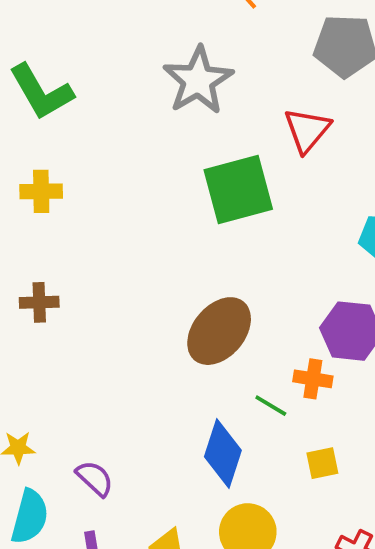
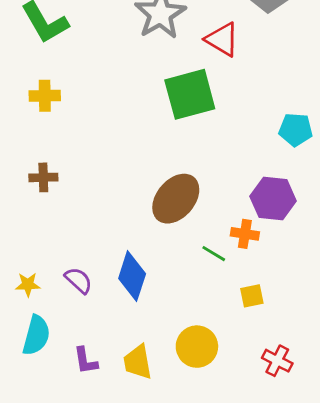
red triangle: (307, 130) -> (222, 39), moved, turned -39
blue diamond: (223, 454) -> (132, 276), moved
purple semicircle: (95, 478) -> (79, 280), moved

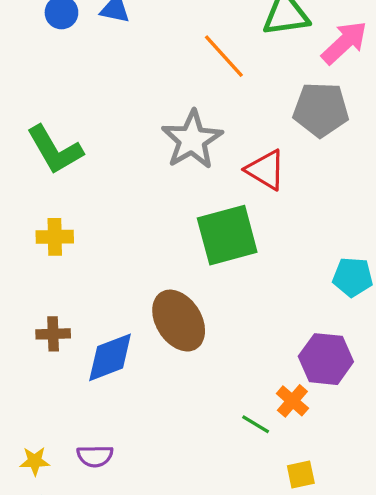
brown ellipse: (176, 199) -> (179, 321), moved, turned -72
orange cross: (245, 234) -> (292, 401), turned 32
blue diamond: (132, 276) -> (110, 357), moved, turned 51
purple semicircle: (79, 280) -> (95, 456), turned 136

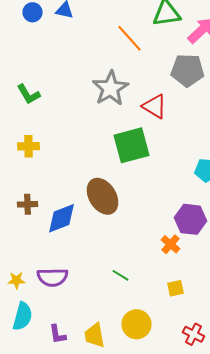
green L-shape: (55, 150) -> (28, 94), size x0.7
green line: (256, 424) -> (120, 275), moved
purple semicircle: (95, 456) -> (52, 277), size x1.4

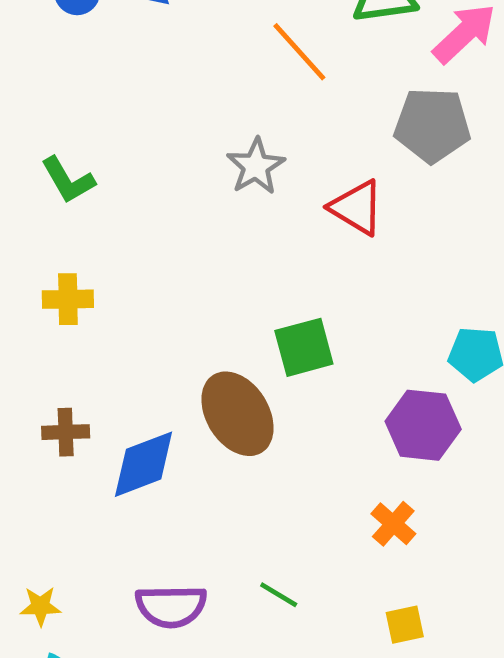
gray star: (110, 88) -> (256, 166), size x0.7
green square: (132, 145) -> (304, 347), moved, size x0.7
purple hexagon: (190, 219) -> (423, 425), moved
purple semicircle: (52, 277) -> (171, 606), moved

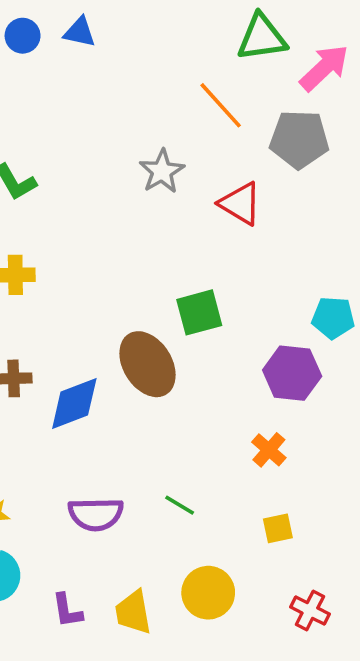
orange line: (299, 52) -> (221, 105), moved

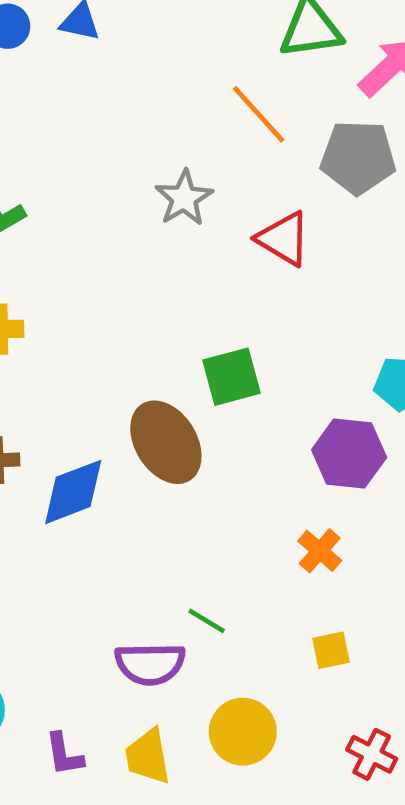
purple semicircle: (96, 514) -> (150, 664), moved

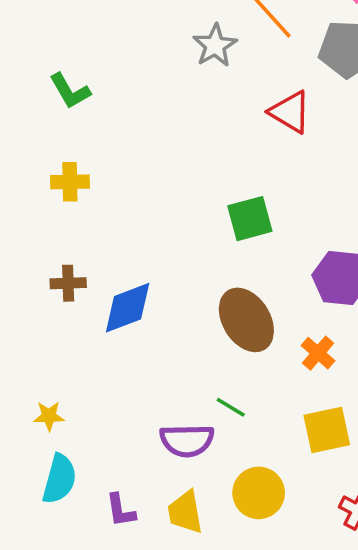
gray star: (184, 198) -> (215, 46), moved
brown ellipse: (166, 442) -> (246, 320), moved
yellow square: (331, 650) -> (327, 430), size x1.6

